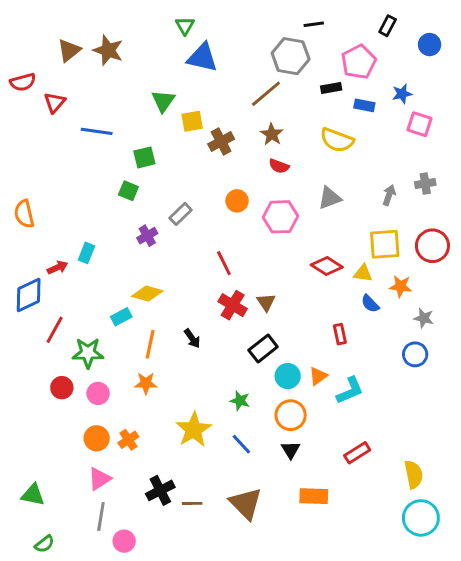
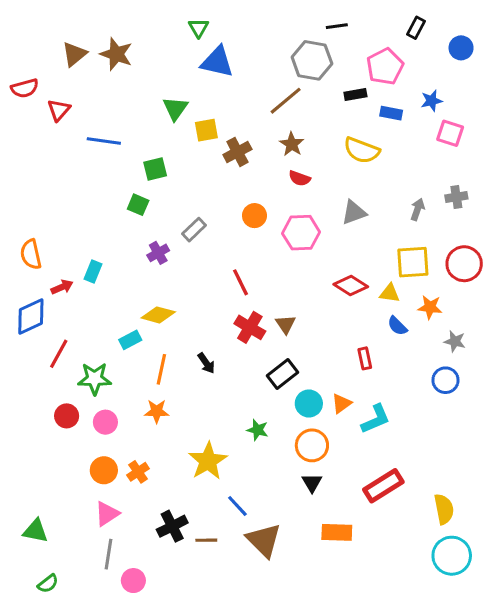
orange semicircle: (24, 214) -> (31, 254), moved
blue line: (241, 444) -> (237, 506), moved
red rectangle: (357, 453) -> (383, 486), size x1.4

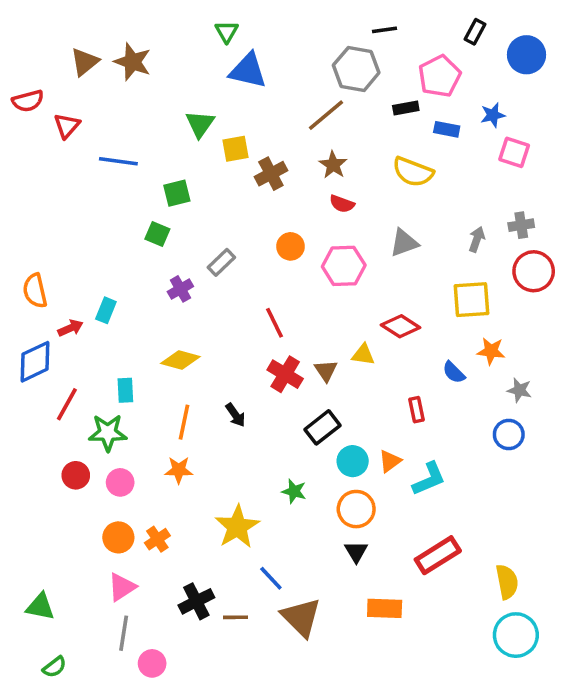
blue circle: (461, 48) -> (526, 55), size x1.4
red circle: (464, 264) -> (534, 271), moved
yellow triangle: (390, 293) -> (363, 355), moved
cyan rectangle: (130, 340) -> (125, 390), moved, turned -65

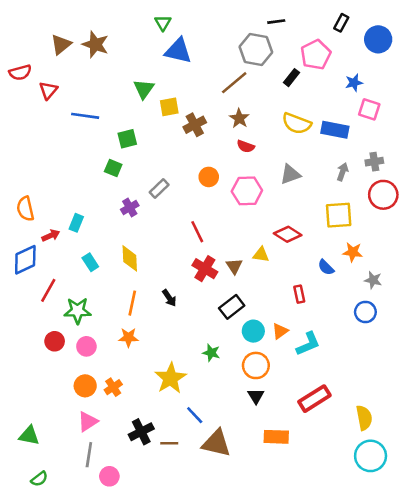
black rectangle: (406, 108) -> (292, 78), turned -42
blue rectangle: (447, 129) -> (335, 130), moved, size x1.5
yellow diamond: (180, 360) -> (130, 258), turned 72
cyan rectangle: (125, 390) -> (90, 262), moved, turned -30
brown triangle: (301, 617) -> (216, 443), turned -32

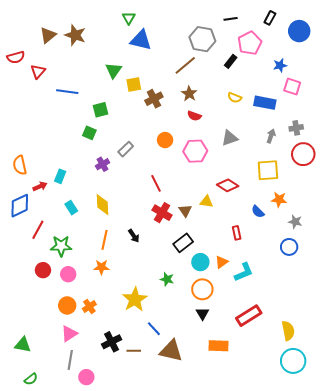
black line: (276, 22) -> (231, 19), moved
yellow semicircle: (297, 123) -> (235, 98), size x0.6

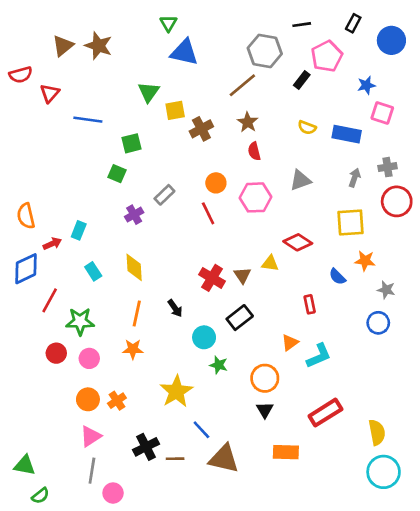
red semicircle: (194, 116) -> (254, 151), turned 56
red line: (156, 183) -> (208, 213), moved
cyan circle: (200, 262) -> (204, 337), moved
green triangle: (23, 345) -> (25, 465), moved

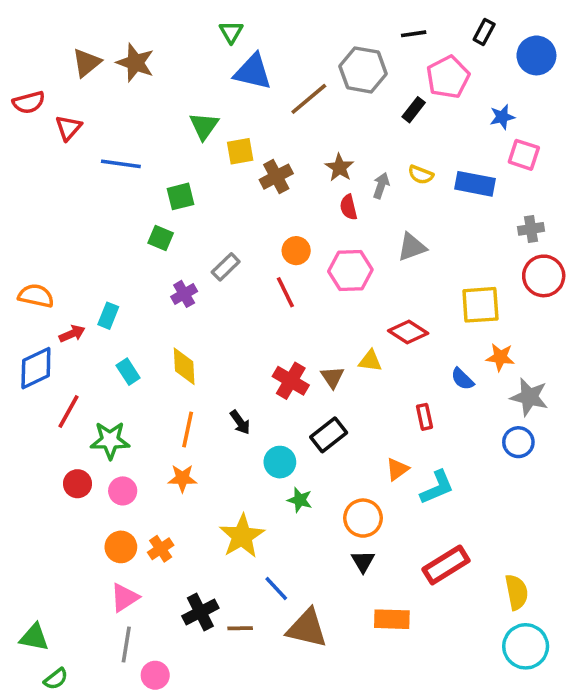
brown line: (242, 85) -> (309, 99), moved
gray arrow: (354, 178) -> (381, 186), moved
orange semicircle: (26, 216) -> (36, 296), turned 115
gray star: (386, 290) -> (529, 397), size x1.5

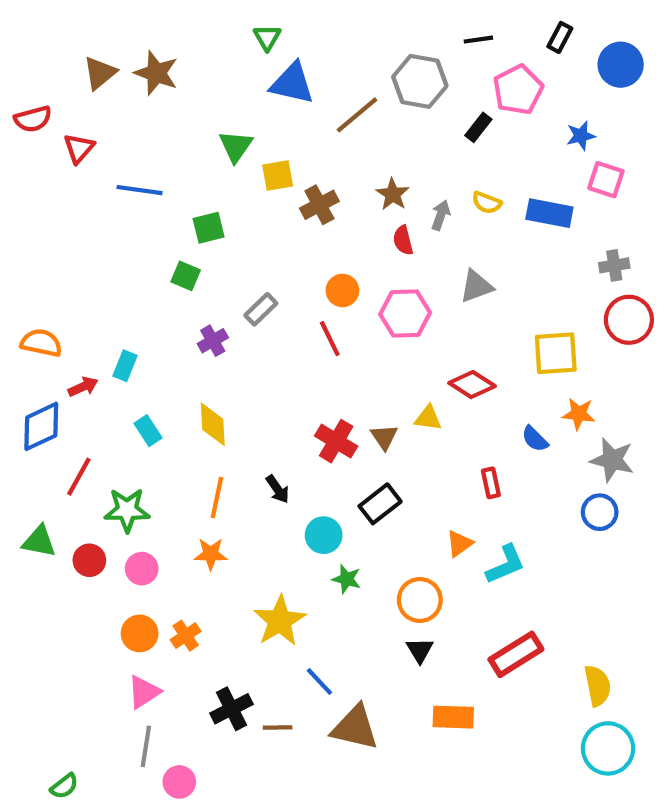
green triangle: (34, 637) -> (39, 541), moved

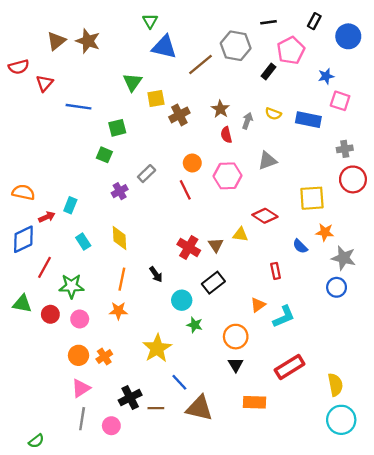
pink circle: (179, 782) -> (111, 426), moved

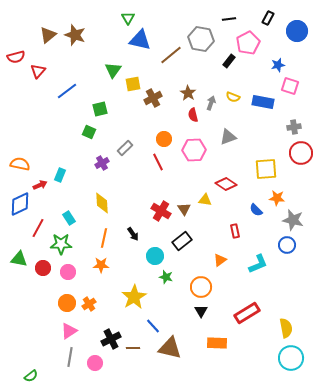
blue line: (79, 107) -> (67, 91), turned -45
cyan rectangle: (83, 242) -> (69, 218), moved
cyan L-shape: (284, 317) -> (258, 264), moved

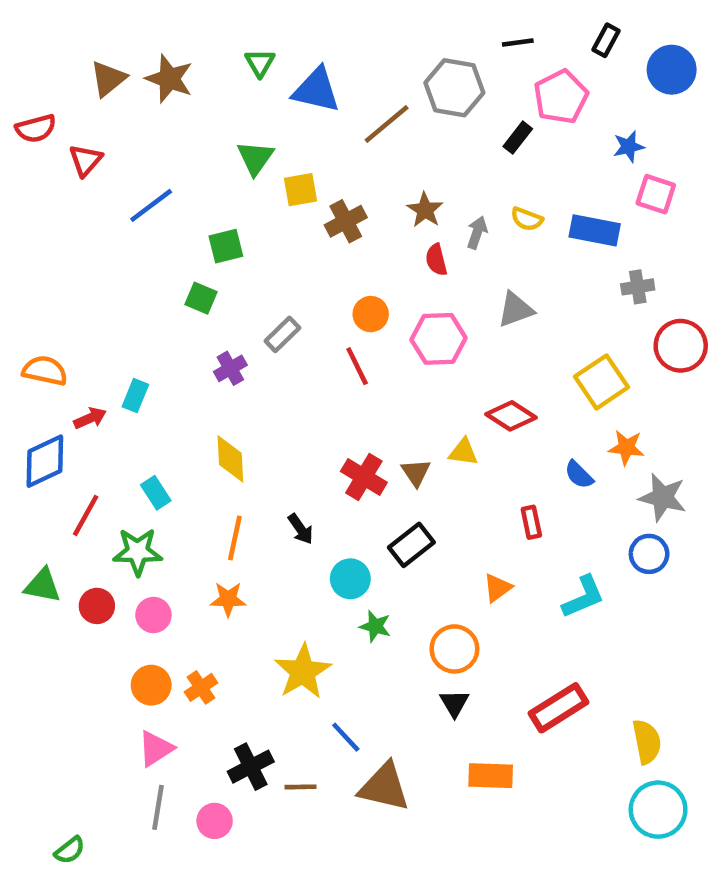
green triangle: (128, 18) -> (260, 63), moved
gray cross: (294, 127) -> (638, 287), moved
yellow square: (266, 169) -> (601, 382), turned -30

